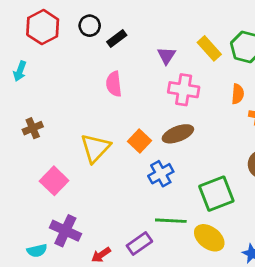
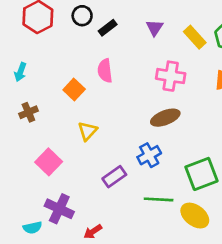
purple triangle: (167, 56) -> (155, 28), moved
cyan arrow: (20, 71) -> (20, 72), moved
orange square: (139, 141) -> (74, 89), moved
yellow triangle: (95, 148) -> (87, 131), size x0.7
purple rectangle: (139, 243) -> (114, 177), moved

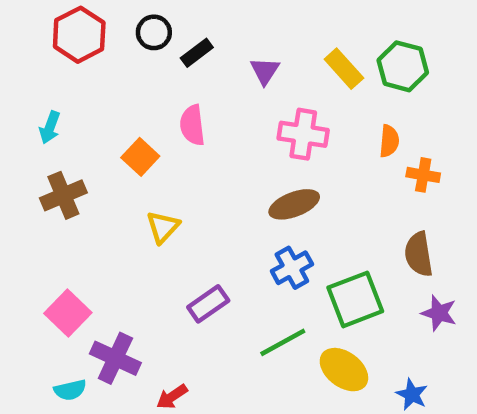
purple triangle: (155, 28) -> (265, 71), moved
brown cross: (28, 112) -> (63, 195), size x1.4
blue cross: (149, 155) -> (292, 268), moved
pink square: (49, 162) -> (68, 313), moved
green line: (159, 199) -> (283, 342), turned -32

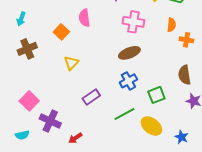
green square: (355, 299) -> (156, 95), size x0.7
cyan semicircle: (70, 390) -> (22, 135), moved

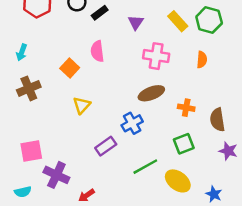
orange cross: (187, 40) -> (186, 108), moved
blue cross: (128, 81) -> (132, 123), moved
pink square: (29, 101) -> (31, 151), turned 36

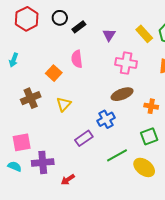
brown cross: (29, 88) -> (31, 98), moved
purple cross: (56, 175) -> (43, 162), turned -30
cyan semicircle: (23, 192) -> (15, 166), moved, turned -144

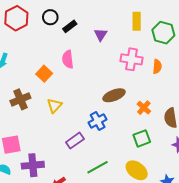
yellow rectangle: (144, 34) -> (137, 21), moved, turned 42
pink cross: (126, 63) -> (131, 59), moved
orange cross: (151, 106) -> (144, 108), turned 32
green line: (117, 155) -> (98, 167), moved

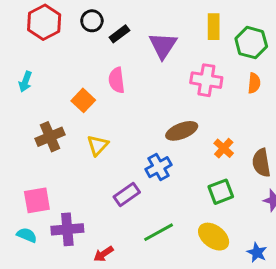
purple triangle: (101, 35) -> (163, 45), size x1.5
orange semicircle: (157, 67) -> (254, 83), moved

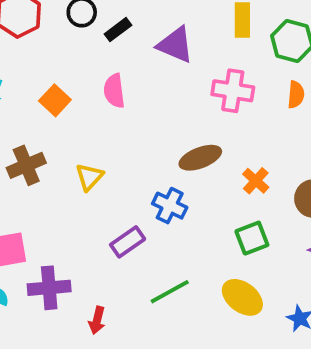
purple triangle: (163, 45) -> (175, 45), turned -40
orange square: (83, 100) -> (55, 100), moved
blue cross: (159, 167) -> (170, 206), turned -35
red arrow: (104, 254) -> (97, 320), turned -42

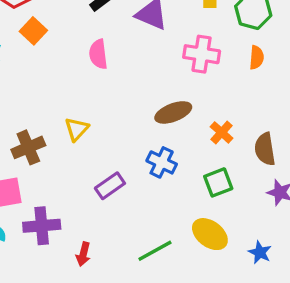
orange square: (55, 100) -> (33, 31), moved
brown cross: (26, 165) -> (28, 147), moved
blue cross: (170, 206) -> (162, 162), moved
green line: (170, 292) -> (155, 251), moved

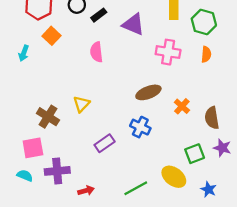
brown cross: (28, 147) -> (48, 117), turned -35
green square: (218, 182) -> (195, 154), moved
red arrow: (83, 254) -> (86, 191), turned -119

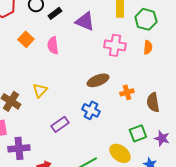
orange square: (51, 36) -> (26, 39), moved
orange cross: (182, 106) -> (127, 92), turned 32
purple star: (222, 148) -> (162, 138), moved

